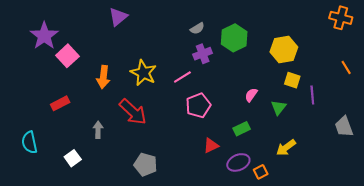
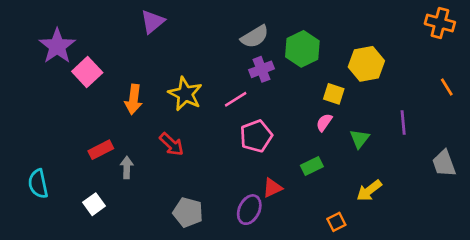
gray semicircle: (197, 28) -> (255, 37), size x1.5
yellow square: (292, 80) -> (334, 94), moved
red rectangle: (60, 103) -> (101, 150), moved
red arrow: (133, 112) -> (172, 144), size x0.7
purple ellipse: (238, 162) -> (249, 210), moved, turned -40

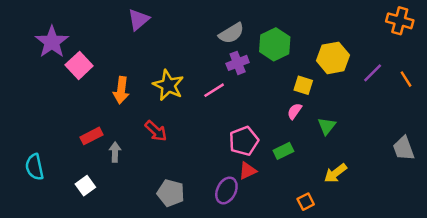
purple line: (403, 122) -> (373, 73), moved, turned 50
pink pentagon: (256, 136) -> (244, 141), moved

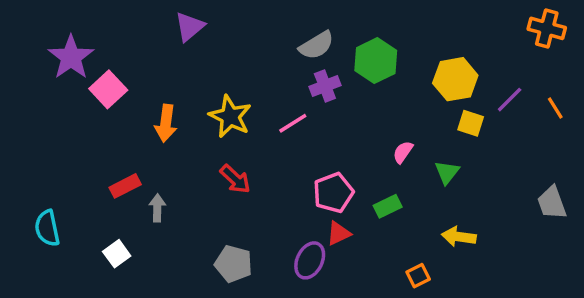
yellow square: (303, 85) -> (471, 123), moved
red arrow: (156, 131) -> (235, 179), moved
yellow arrow: (335, 173) -> (459, 237), turned 45

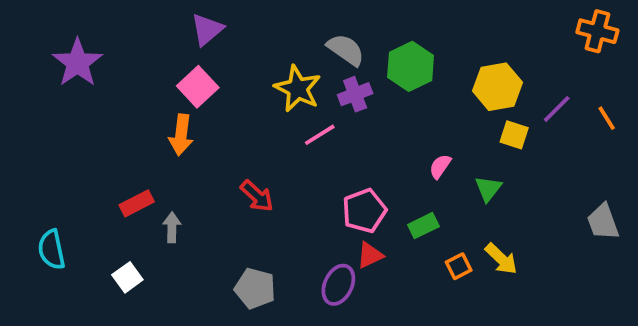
gray semicircle: (316, 45) -> (346, 50), turned -114
pink square: (108, 89) -> (198, 87), moved
yellow star: (230, 116) -> (298, 89), moved
yellow arrow: (459, 237) -> (501, 259), turned -144
orange square: (418, 276) -> (459, 266), moved

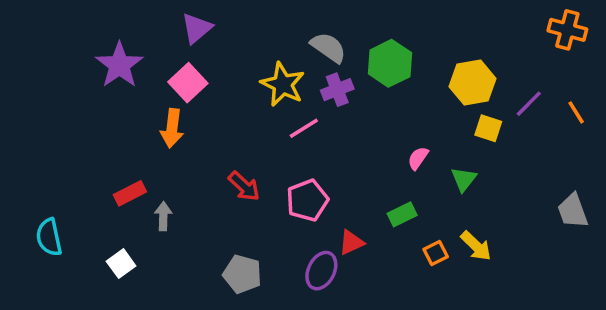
purple star: (77, 63) -> (119, 65), moved
pink pentagon: (364, 211) -> (307, 200), moved

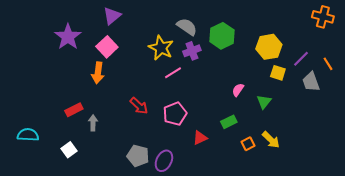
gray trapezoid: (573, 211) -> (311, 82), moved
cyan semicircle: (49, 237) -> (28, 135), turned 105
purple ellipse: (321, 271) -> (164, 161), moved

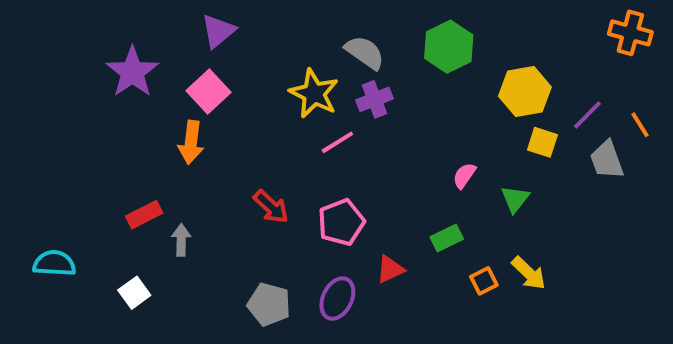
green hexagon: (222, 36) -> (449, 47), moved
purple ellipse: (164, 161) -> (337, 299), moved

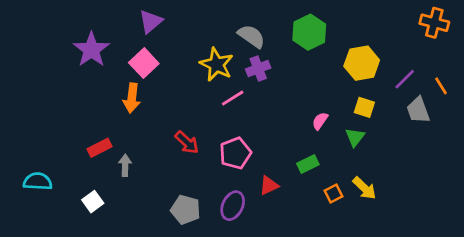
yellow square: (542, 142) -> (364, 107), moved

